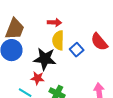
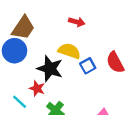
red arrow: (55, 22) -> (77, 22), moved
yellow semicircle: (58, 40) -> (69, 51), turned 96

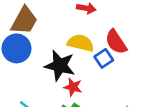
red semicircle: (115, 62) -> (116, 42), moved
red star: (37, 88) -> (73, 87), moved

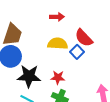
black star: (60, 66) -> (29, 76), moved

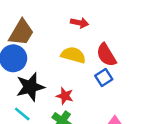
blue square: (77, 52) -> (104, 78), moved
black star: (29, 76) -> (30, 87), turned -30

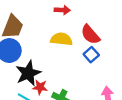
red star: (65, 96) -> (40, 87), moved

